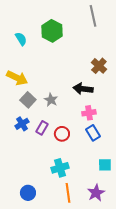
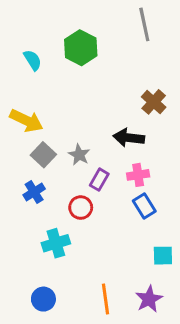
purple rectangle: (42, 128) -> (99, 180), moved
red circle: (62, 134) -> (81, 208), moved
cyan cross: (60, 168) -> (56, 243), moved

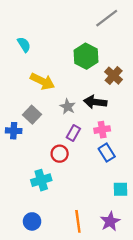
gray line: (144, 24) -> (107, 18), turned 65
green hexagon: (81, 48) -> (86, 56), moved
yellow arrow: (26, 121) -> (42, 81), moved
gray star: (79, 155) -> (68, 107), moved
blue cross: (34, 192) -> (14, 131), moved, turned 35

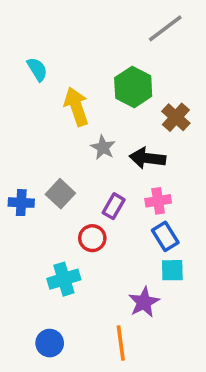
yellow arrow: (42, 81) -> (76, 107), moved, turned -135
gray star: (68, 107) -> (103, 147), moved
gray square: (32, 115) -> (60, 194), moved
cyan square: (120, 189) -> (172, 270), moved
purple star: (110, 221) -> (144, 302), moved

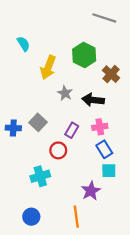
gray line: (165, 28) -> (104, 18), turned 55
yellow arrow: (76, 107) -> (48, 67), turned -140

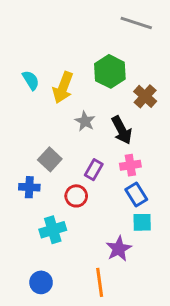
cyan semicircle: (23, 44) -> (31, 80), moved
black arrow: (93, 100) -> (122, 130), turned -125
blue cross: (13, 128) -> (29, 187), moved

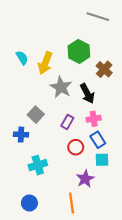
gray star: (85, 121) -> (61, 87), size x1.5
red circle: (76, 196) -> (76, 147), moved

